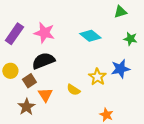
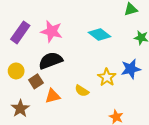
orange triangle: (45, 95) -> (53, 96), turned 49
brown star: (26, 107) -> (20, 109), moved

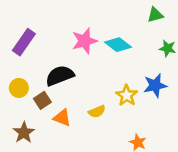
pink star: (52, 31) -> (85, 41), moved, turned -30
yellow semicircle: (82, 91) -> (97, 111), turned -56
orange triangle: (53, 96) -> (62, 118), turned 35

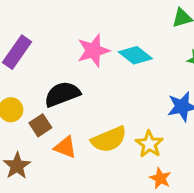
yellow star: (127, 95) -> (149, 144), moved
yellow semicircle: (97, 111) -> (109, 139), size x1.6

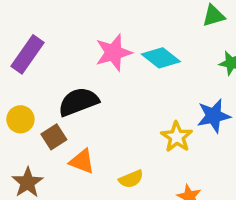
yellow semicircle: (109, 139) -> (131, 179), moved, size x0.6
yellow star: (149, 144) -> (177, 137), moved

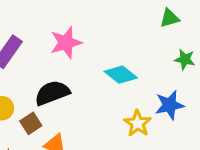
pink star: (114, 53) -> (66, 43), moved
cyan diamond: (161, 58) -> (121, 75), moved

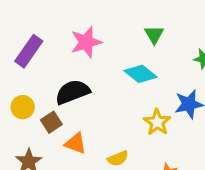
green triangle: (170, 18) -> (154, 35), moved, turned -45

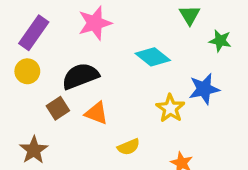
green triangle: (154, 35) -> (190, 15), moved
yellow circle: (23, 107) -> (27, 71), moved
orange triangle: (76, 143) -> (96, 113), moved

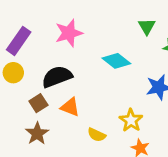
yellow star: (170, 108) -> (131, 120), moved
yellow semicircle: (129, 147) -> (97, 135), turned 48
brown star: (34, 150) -> (37, 134), moved

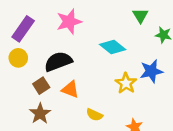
yellow star: (131, 120) -> (126, 83), moved

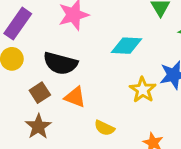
cyan diamond: (113, 47) -> (127, 46), turned -35
black semicircle: (58, 62) -> (60, 63), turned -144

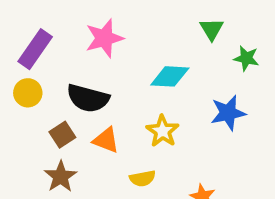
yellow star: (143, 90) -> (163, 131), moved
yellow semicircle: (104, 128) -> (143, 178), turned -36

